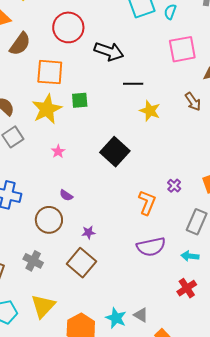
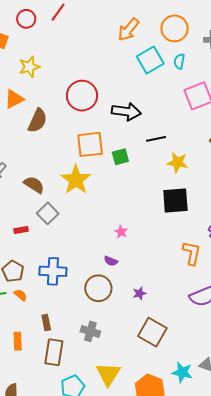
orange square: (50, 72) -> (90, 144), moved
green square: (80, 100) -> (120, 157), moved
pink star: (58, 151) -> (121, 232), moved
black square: (115, 152) -> (175, 200), moved, turned -36
brown square: (81, 263) -> (152, 332), moved

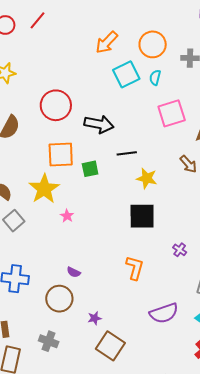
pink star: (121, 232) -> (67, 216), moved
orange L-shape: (192, 253) -> (135, 268), moved
purple star: (140, 293) -> (95, 318), moved

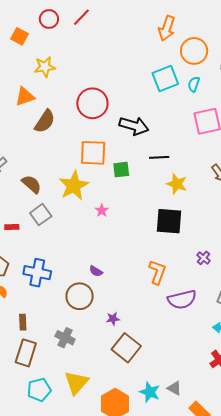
orange arrow: (107, 42) -> (167, 28), moved, turned -30
pink star: (67, 216) -> (102, 210), moved
purple semicircle: (164, 313) -> (182, 299), moved

